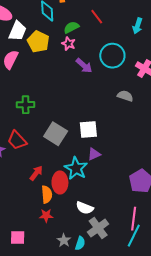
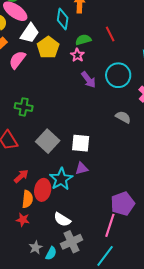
pink line: (134, 219) -> (110, 225), moved

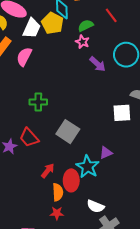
yellow pentagon: (48, 47) -> (52, 23), moved
white square: (81, 143) -> (122, 113), moved

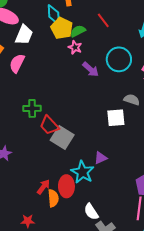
yellow pentagon: (52, 23) -> (62, 28), moved
red trapezoid: (29, 137) -> (49, 125), moved
red arrow: (48, 171) -> (43, 187), moved
white semicircle: (95, 206) -> (91, 212), turned 36
red star: (57, 213) -> (28, 221), moved

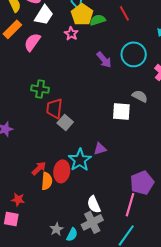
pink star: (75, 47) -> (71, 34), moved
red trapezoid: (49, 125) -> (54, 108), turned 40
gray square: (62, 137) -> (65, 123), size x0.7
white semicircle: (91, 212) -> (94, 204), moved

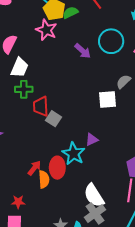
white trapezoid: (44, 15) -> (19, 68), moved
pink star: (71, 34) -> (46, 30), size x1.5
gray semicircle: (140, 96) -> (123, 82), turned -63
white semicircle: (94, 204) -> (94, 195), size x1.4

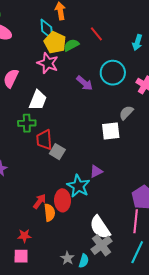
white trapezoid: (19, 68) -> (38, 100), moved

